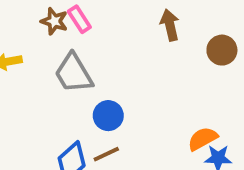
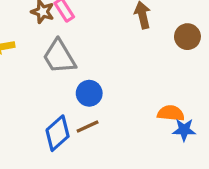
orange semicircle: (203, 139) -> (171, 113), turned 35

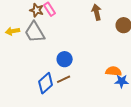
gray trapezoid: (59, 57) -> (35, 32), moved

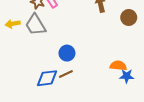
blue diamond: (46, 83) -> (47, 78), turned 35

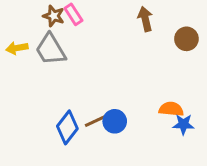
blue circle: (67, 53) -> (115, 121), moved
blue diamond: (47, 78) -> (67, 127), turned -45

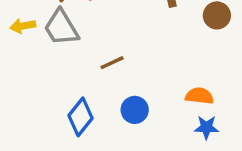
brown line: (95, 121) -> (112, 63), moved
blue star: (183, 124) -> (206, 127), moved

